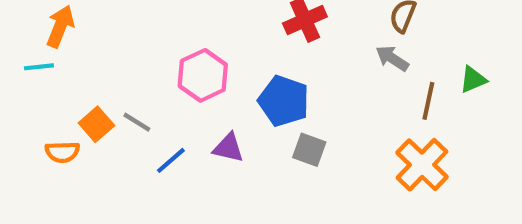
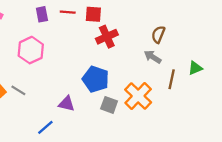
pink hexagon: (203, 75) -> (31, 50), moved
blue line: (171, 160) -> (45, 127), moved
orange cross: (422, 165) -> (138, 96), moved

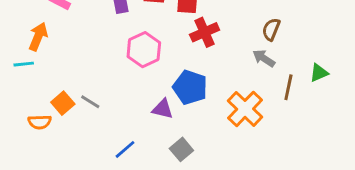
pink hexagon: (31, 50) -> (144, 50), moved
purple triangle: (67, 104) -> (163, 109), moved
gray square: (109, 105) -> (181, 149), moved, turned 30

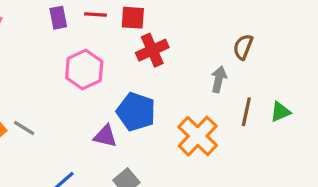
brown semicircle: (271, 29) -> (243, 47), moved
gray arrow: (264, 58) -> (219, 79), turned 70
green triangle: (319, 73) -> (280, 112), moved

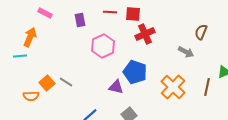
purple rectangle: (58, 18) -> (80, 20), moved
gray arrow: (219, 79) -> (186, 52), turned 105
brown line: (246, 112) -> (207, 87), moved

